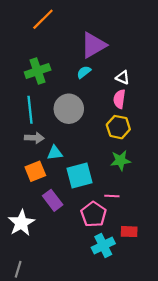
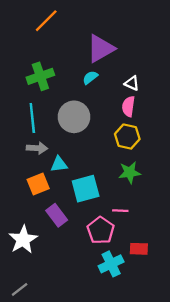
gray line: (18, 269) -> (20, 289), turned 35

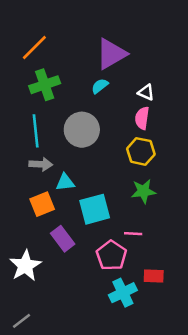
orange line: (46, 21) -> (34, 47), moved

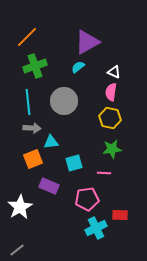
cyan square: (95, 209) -> (74, 163), size x0.7
pink line: (133, 234) -> (104, 173), moved
purple rectangle: (63, 239) -> (49, 186), turned -30
pink pentagon: (111, 255) -> (87, 199), turned 30

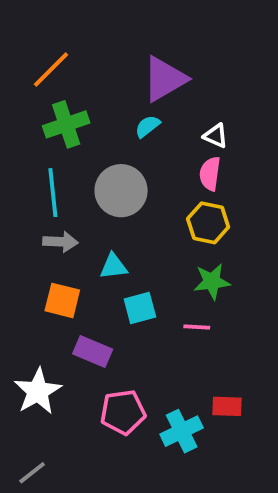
cyan triangle: (51, 142) -> (113, 266), moved
orange square: (33, 159) -> (62, 300), turned 36
pink pentagon: (87, 199) -> (123, 412), moved

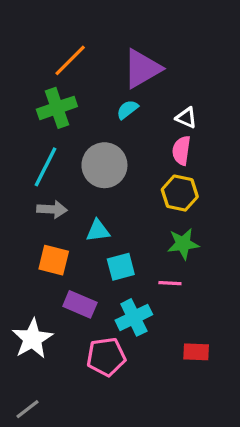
orange line: (51, 70) -> (70, 60), moved
cyan line: (53, 193) -> (46, 167), turned 33
cyan cross: (182, 431) -> (134, 317), moved

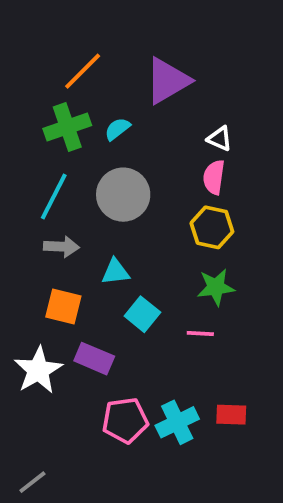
cyan semicircle: (127, 110) -> (117, 129), moved
cyan square: (121, 267) -> (142, 314), turned -36
cyan cross: (134, 317) -> (177, 422), moved
white star: (32, 339) -> (38, 370), moved

